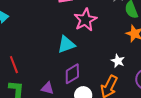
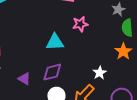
pink star: (85, 20) -> (80, 24), size x0.7

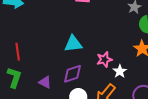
pink star: (80, 24) -> (104, 59), moved

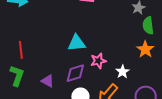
pink star: (104, 59) -> (98, 61), moved

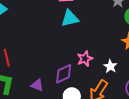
cyan triangle: (77, 43) -> (70, 18), moved

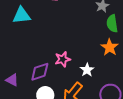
cyan triangle: (70, 18) -> (21, 15), moved

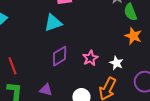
cyan triangle: (21, 15) -> (53, 23), moved
purple diamond: (40, 72) -> (60, 56), moved

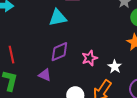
purple triangle: (46, 90) -> (45, 75), moved

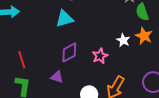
white star: (115, 67) -> (123, 40), moved

